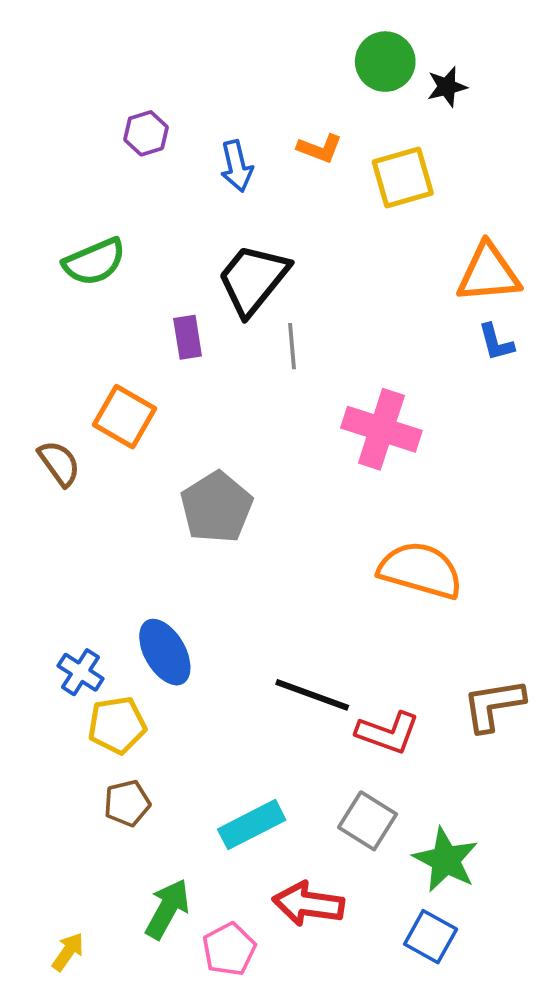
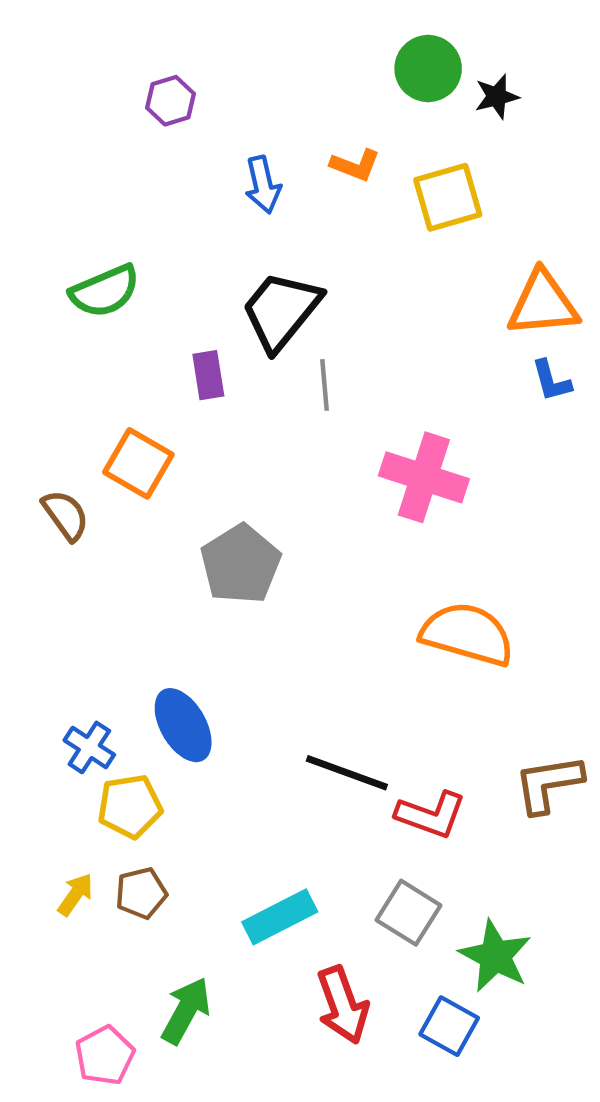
purple hexagon: (146, 133) -> (171, 101), moved
red arrow: (308, 904) -> (343, 1005), turned -118
blue square: (431, 937) -> (449, 1026), moved
pink pentagon: (229, 949) -> (105, 1055), moved
yellow arrow: (68, 952) -> (75, 894), moved

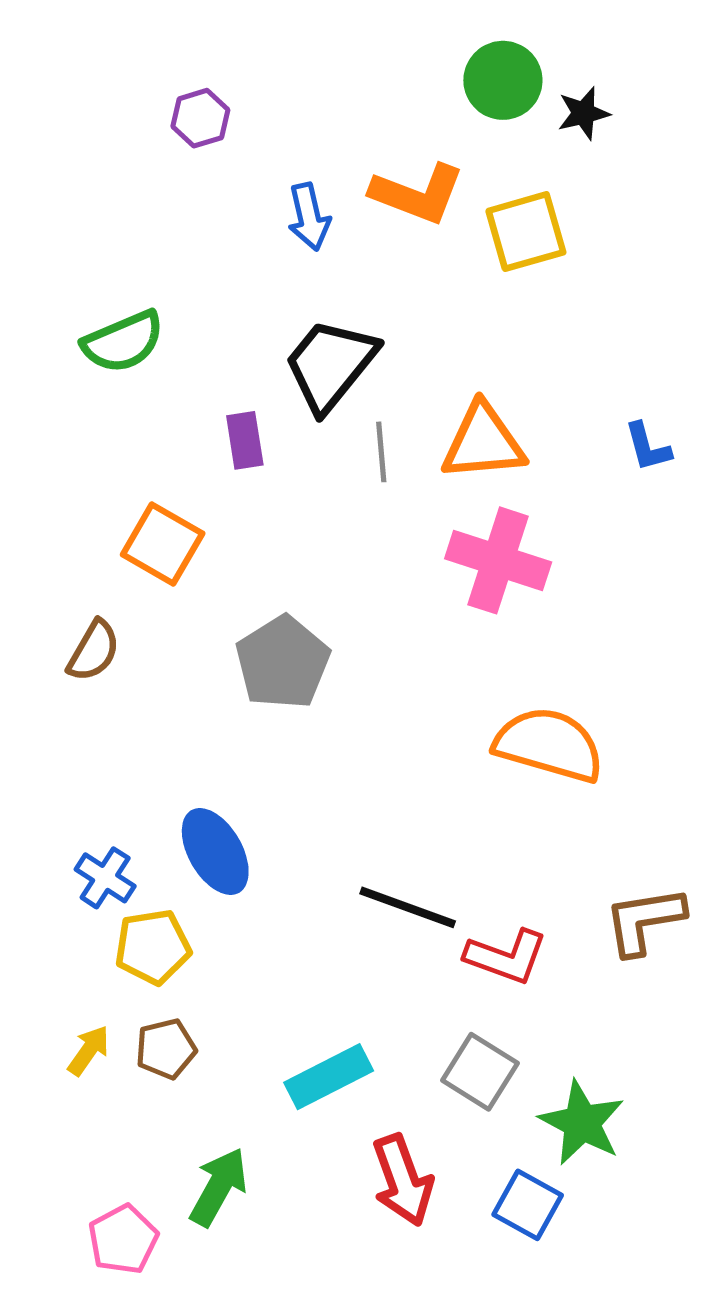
orange L-shape: (355, 165) -> (417, 194), size x1.6
orange triangle: (543, 304) -> (483, 442), moved
brown semicircle: (66, 515) -> (94, 651), moved, turned 66

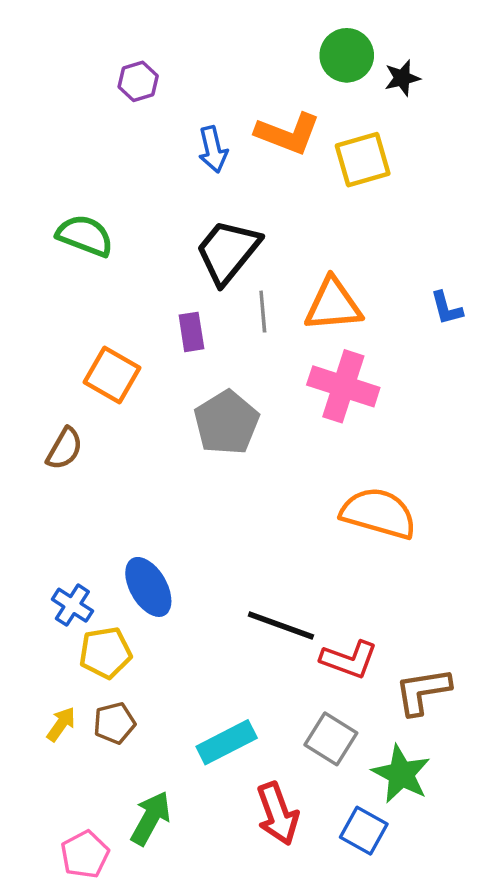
green semicircle: (123, 342) -> (85, 236), turned -136
purple rectangle: (245, 440) -> (191, 332), moved
gray pentagon: (283, 662) -> (227, 423), moved
brown L-shape: (644, 921) -> (423, 691), moved

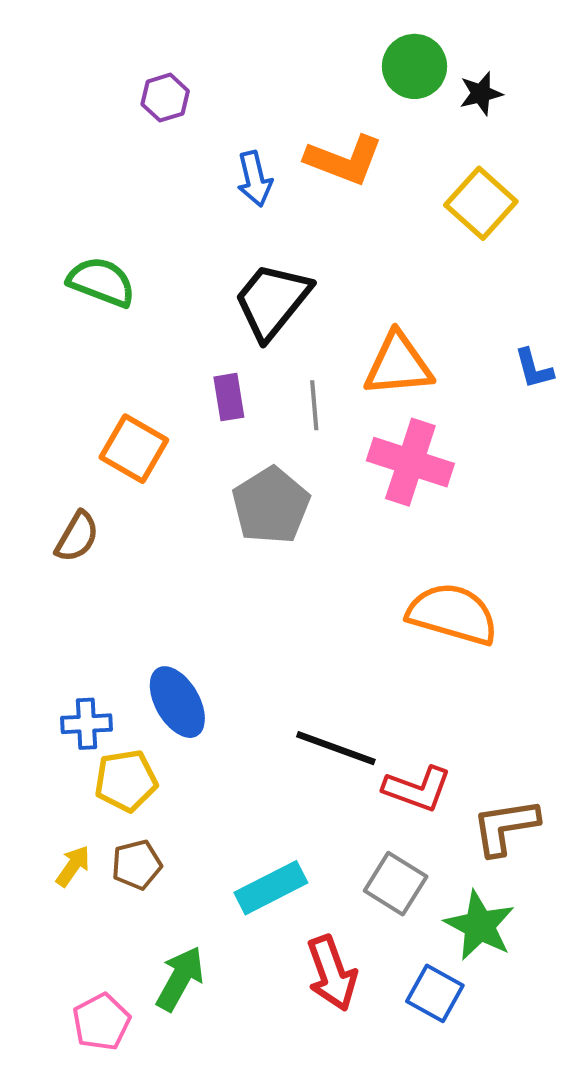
yellow square: (363, 160) -> (481, 203), moved, turned -32
gray line: (263, 312) -> (314, 405), moved
blue cross: (72, 605) -> (87, 724), turned -36

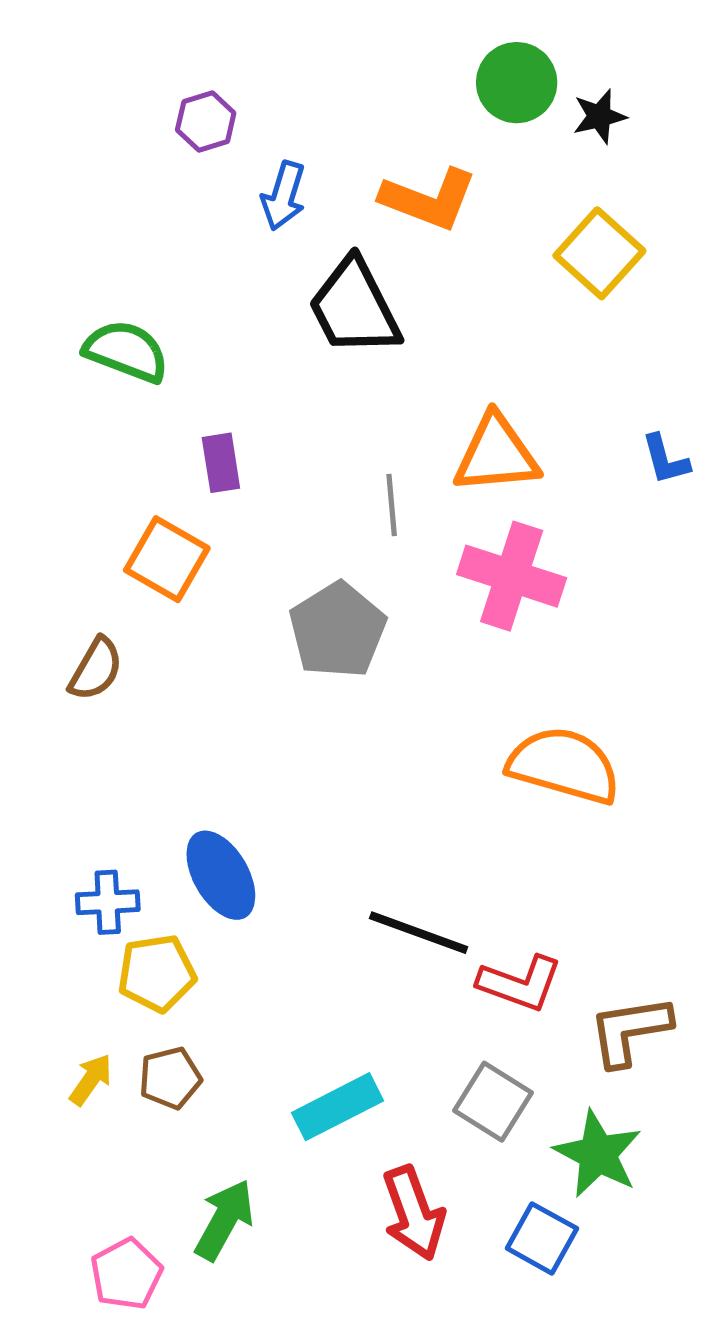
blue arrow: (255, 179) -> (283, 196), moved, turned 30
black trapezoid: (272, 301) -> (354, 307), moved, turned -66
purple rectangle: (229, 397) -> (221, 463), moved

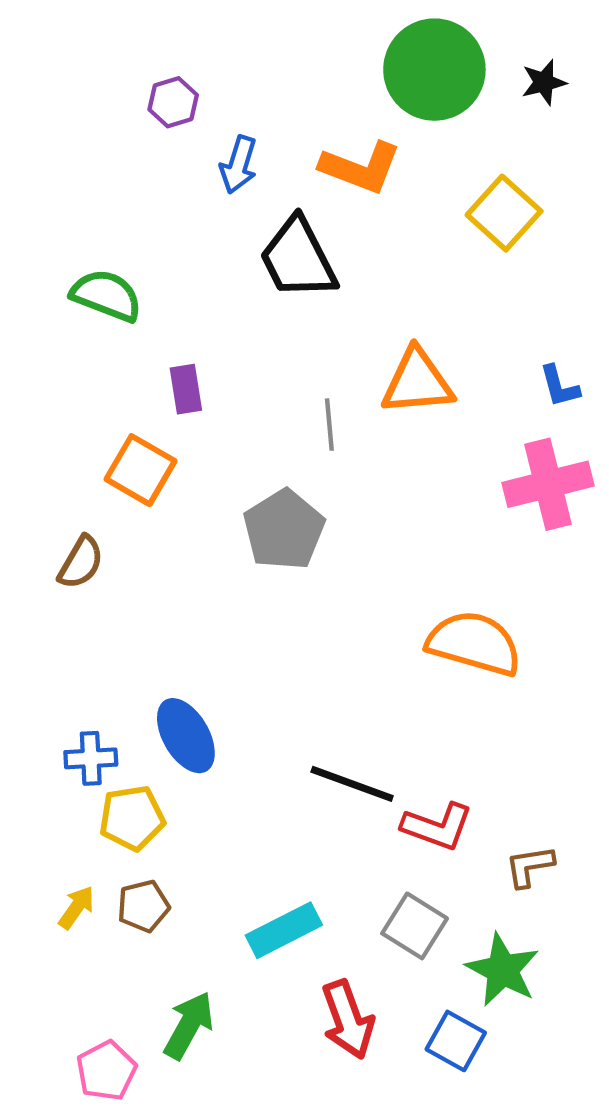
green circle: (517, 83) -> (434, 70), size x1.5
black star: (599, 116) -> (544, 82), moved
pink cross: (512, 576) -> (548, 484), moved, turned -32
brown L-shape: (630, 1031) -> (530, 866), size x0.7

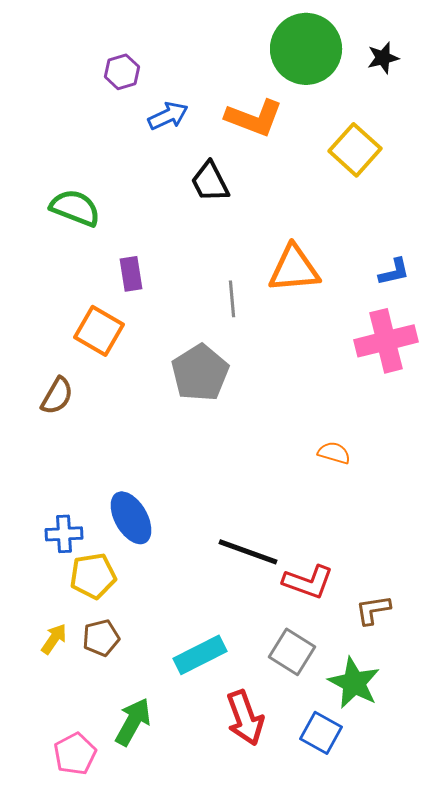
blue arrow: (238, 165) -> (168, 116), turned -132
black trapezoid: (298, 258) -> (210, 182), size x0.7
blue L-shape: (559, 386) -> (394, 272), turned -88
orange semicircle: (474, 643) -> (334, 453), size x0.5

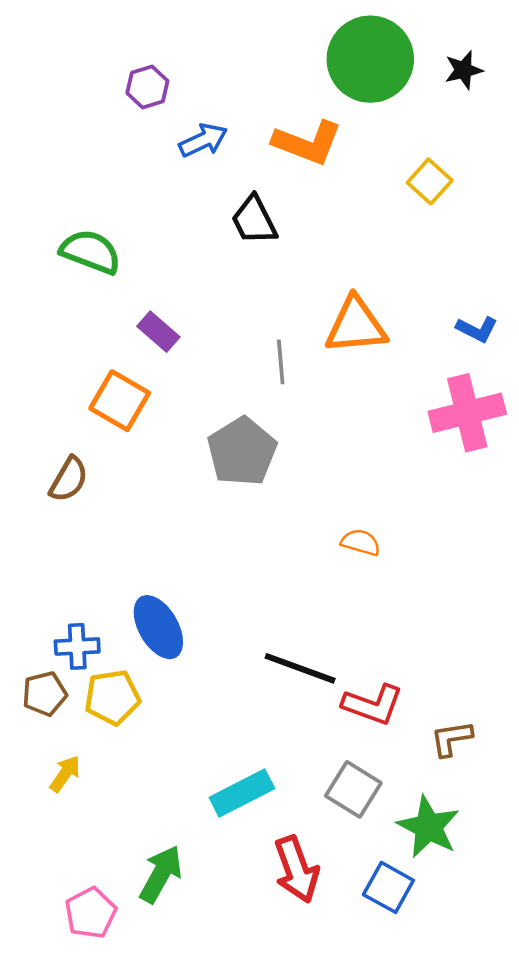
yellow square: (355, 150) -> (430, 181), size x0.7
blue L-shape: (394, 272) -> (477, 329), turned 40
purple rectangle: (131, 274) -> (158, 332), turned -40
orange semicircle: (334, 453) -> (361, 542), moved
brown pentagon: (101, 638) -> (45, 694), moved

